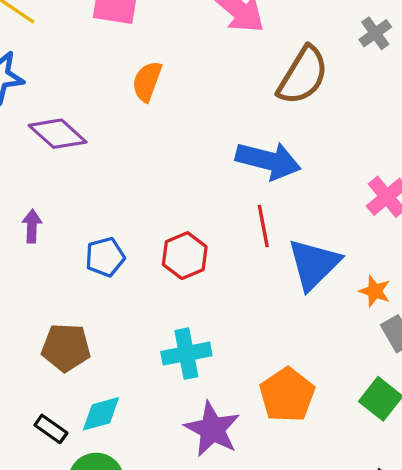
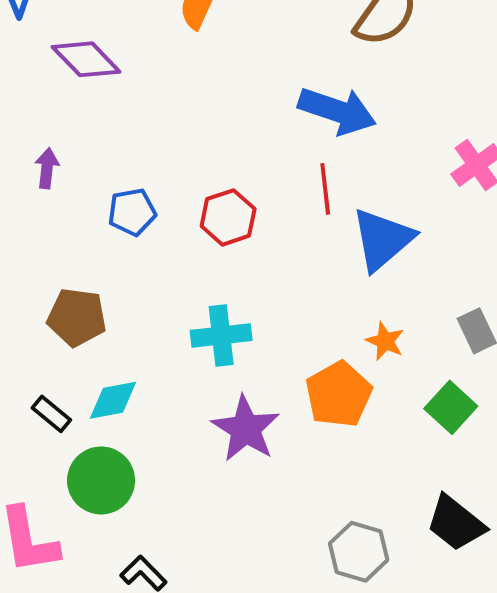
orange star: (375, 291) -> (385, 341), moved

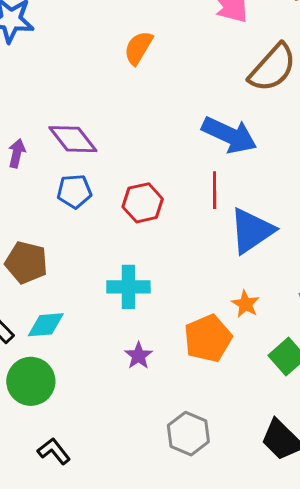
purple diamond: (86, 59) -> (73, 139), moved
purple star: (246, 429) -> (139, 356), size x0.6
gray hexagon: (359, 552) -> (188, 434), moved

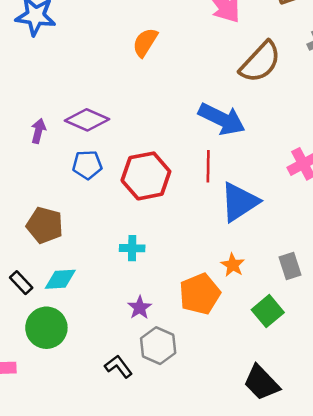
purple diamond: (73, 139) -> (87, 120), turned -30
red hexagon: (143, 203) -> (146, 176), size x1.4
cyan cross: (128, 287) -> (132, 248), size x0.7
gray hexagon: (188, 434) -> (158, 346), moved
black L-shape: (54, 451) -> (118, 366), moved

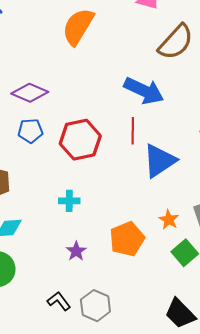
orange semicircle: (145, 42) -> (78, 27), size x1.5
orange star: (233, 265) -> (169, 220), moved
gray hexagon: (158, 346) -> (95, 306), moved

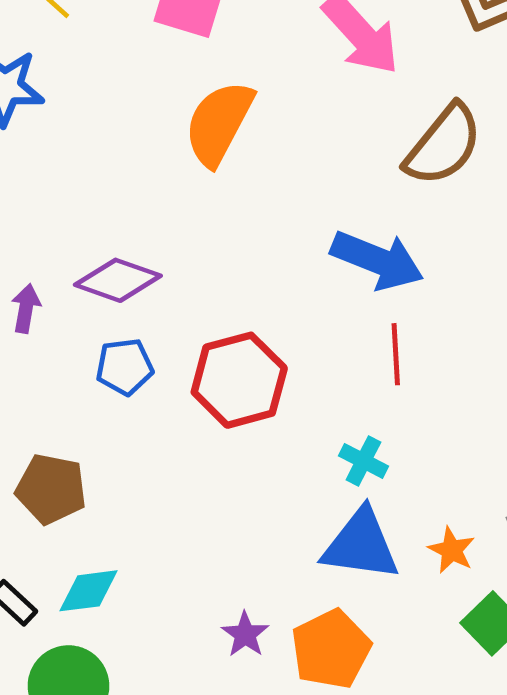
red line: (133, 131) -> (396, 354), moved
blue triangle: (160, 161) -> (361, 545), moved, turned 45
cyan cross: (69, 201) -> (363, 461), moved, turned 30
orange pentagon: (127, 239) -> (331, 649), moved

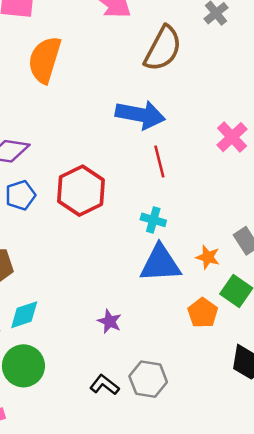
orange pentagon: (331, 649) -> (203, 313), moved, size x0.7

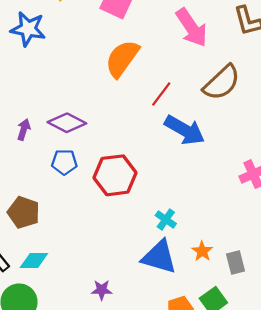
red line: (159, 161) -> (161, 94), moved, turned 32
orange star: (208, 257) -> (202, 251), moved
purple star: (110, 321) -> (102, 290), turned 30

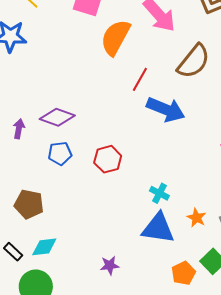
orange semicircle: (122, 59) -> (115, 37), moved
red hexagon: (115, 175) -> (108, 159), size x0.7

